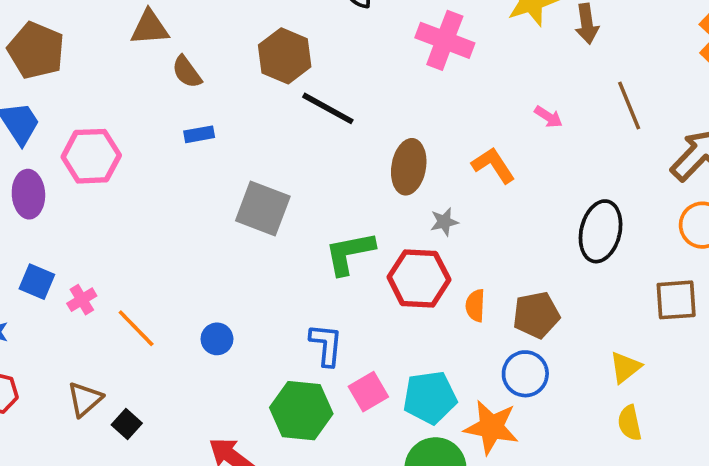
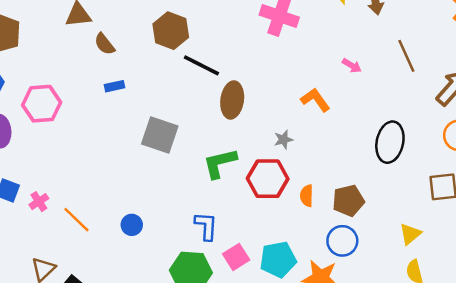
brown ellipse: (409, 167) -> (232, 100), moved

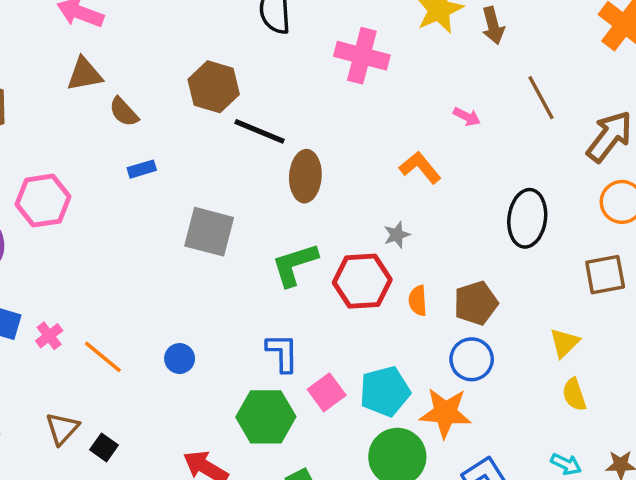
gray star: (283, 140) -> (397, 235), moved

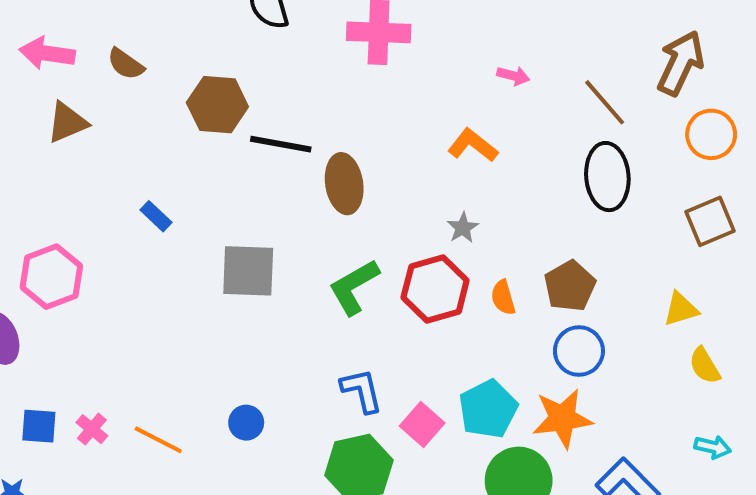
brown line: (541, 98) -> (605, 102), moved
brown semicircle: (124, 112) -> (126, 64), moved
blue rectangle: (142, 169) -> (156, 216), turned 72
yellow triangle: (565, 343) -> (681, 309), turned 40

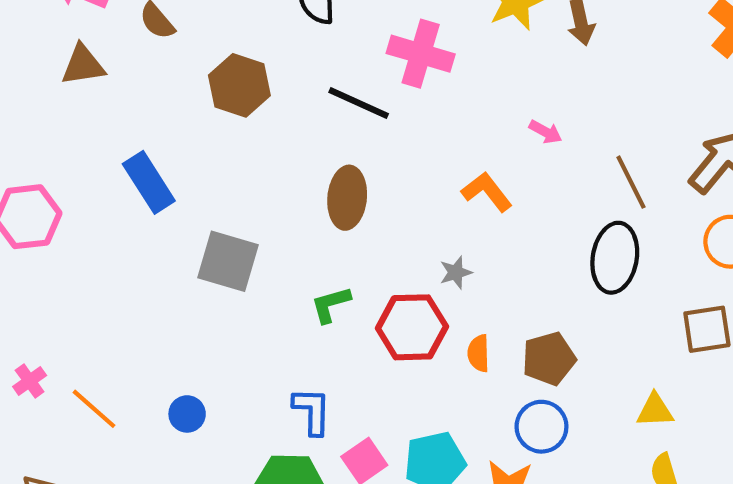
black line: (281, 144) -> (359, 103), moved
blue rectangle: (156, 216) -> (149, 182), size x1.8
green L-shape: (354, 287) -> (331, 304), size x0.7

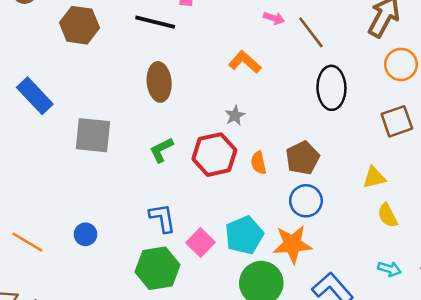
brown line: (631, 182) -> (311, 32), moved

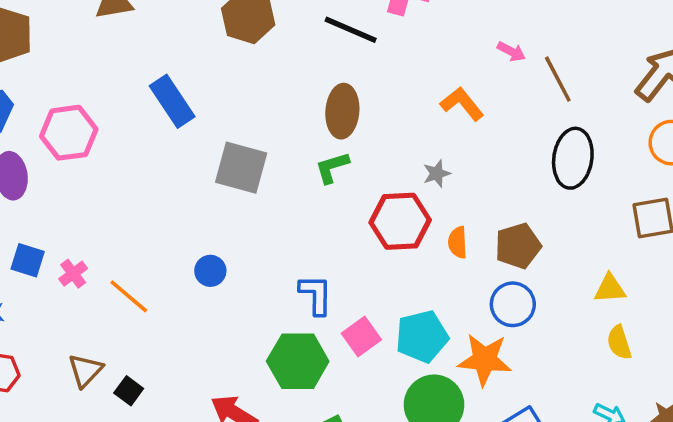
green L-shape: (161, 150) -> (332, 167), moved
blue circle: (85, 234) -> (210, 271), moved

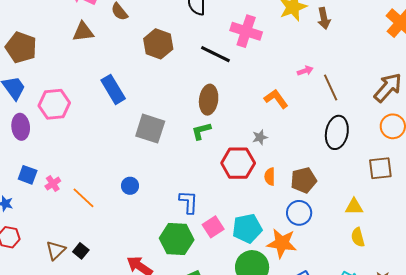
pink arrow: (511, 51) -> (305, 71), turned -49
brown triangle: (85, 370) -> (56, 250), moved

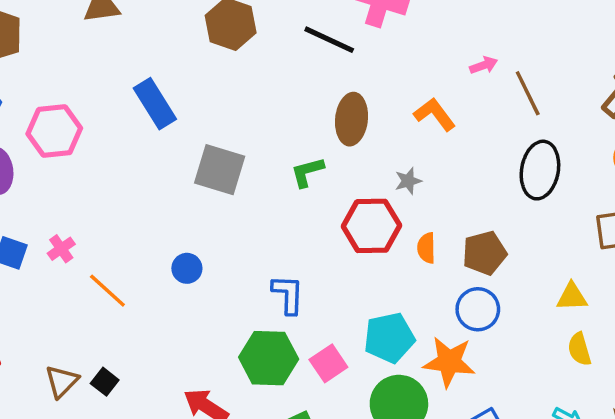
brown ellipse: (209, 100) -> (352, 119), moved
pink cross: (53, 184) -> (61, 249), moved
pink square: (213, 227) -> (328, 363), moved

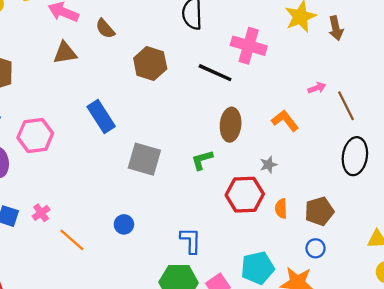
blue circle: (478, 309) -> (316, 248), size x0.7

